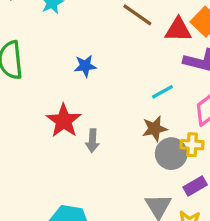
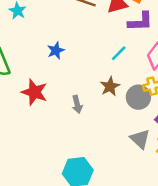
red star: (64, 121) -> (34, 92), moved
brown star: (155, 129) -> (110, 86), moved

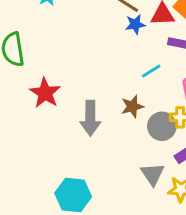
blue star: (56, 51) -> (135, 24), moved
gray arrow: (77, 104) -> (90, 118), size x1.6

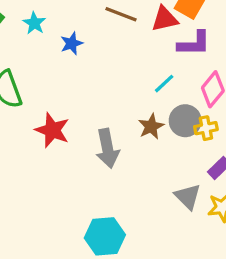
blue star: (135, 24) -> (72, 43), moved
gray circle: (162, 126) -> (185, 121), moved

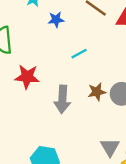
cyan line: (164, 84) -> (79, 54), moved
red star: (52, 130) -> (27, 77), turned -30

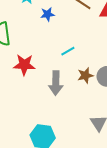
cyan line: (79, 54) -> (68, 51), moved

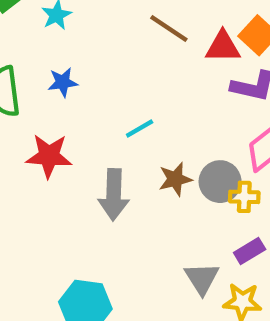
blue star: (48, 14) -> (63, 82), moved

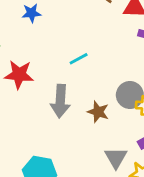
blue star: (63, 82) -> (31, 13), moved
brown star: (175, 179) -> (98, 112), moved, turned 30

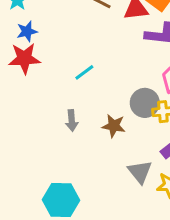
red star: (19, 75) -> (24, 58), moved
gray arrow: (60, 101) -> (72, 121), size x0.6

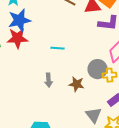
blue star: (27, 31) -> (19, 20), size x1.6
cyan line: (84, 72) -> (57, 48), turned 40

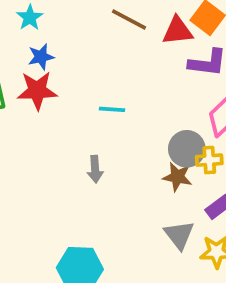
blue star: (19, 20) -> (41, 57), size x0.6
brown star: (77, 84) -> (177, 177), moved

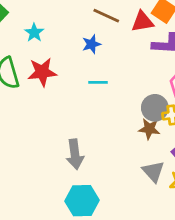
cyan star: (30, 17) -> (34, 33), moved
blue star: (41, 57) -> (91, 44), moved
gray arrow: (95, 169) -> (75, 154), moved, size x1.5

